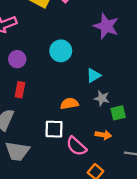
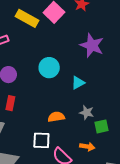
cyan triangle: (94, 75) -> (78, 83), moved

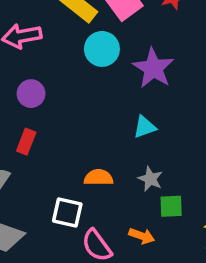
purple star: (92, 45) -> (153, 68), moved
cyan circle: (49, 68) -> (102, 49), moved

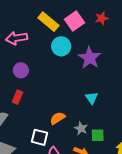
cyan triangle: (145, 127) -> (92, 98), moved, turned -48
orange semicircle: (99, 178) -> (58, 118), turned -35
gray star: (150, 179) -> (81, 128), moved

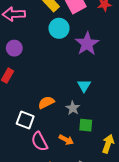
gray star: (81, 128) -> (73, 108), moved

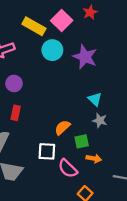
gray star: (73, 108) -> (100, 120), moved
green square: (86, 125) -> (82, 141), moved

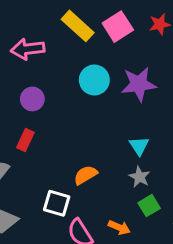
cyan circle: (52, 50) -> (94, 80), moved
purple star: (85, 57) -> (139, 84), turned 30
green square: (82, 141) -> (149, 206), moved, turned -32

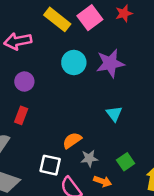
gray star: (139, 177) -> (89, 158), moved, turned -30

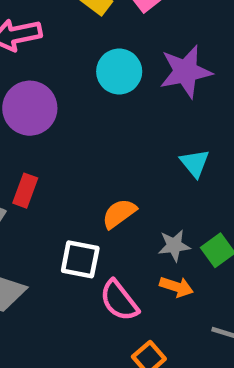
purple circle: (24, 82) -> (30, 108), size x1.5
red rectangle: (21, 115) -> (25, 191), moved
gray star: (89, 158) -> (174, 246), moved

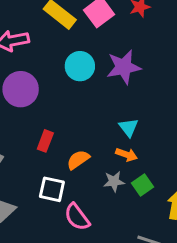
red rectangle: (25, 191) -> (45, 141), moved
orange arrow: (176, 287) -> (126, 155), moved

